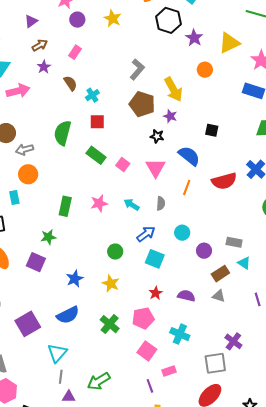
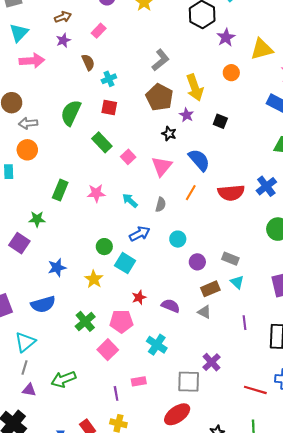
black square: (212, 130) -> (220, 121), moved
cyan square: (155, 259) -> (125, 263), moved
pink square: (147, 351) -> (108, 350), moved

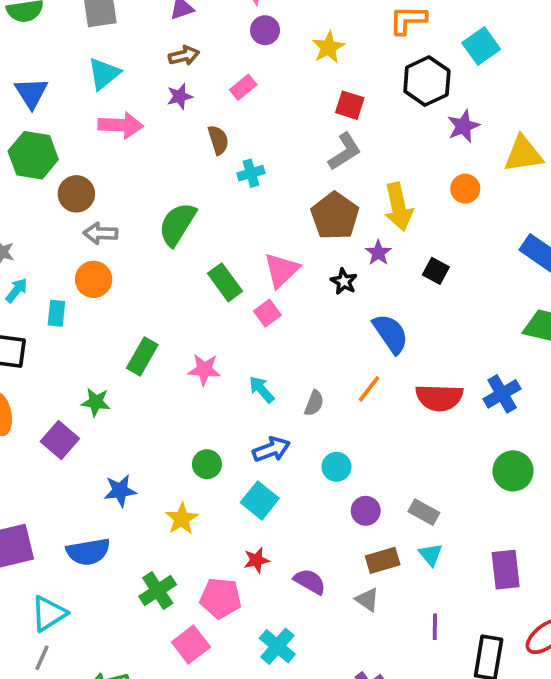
red square: (109, 108) -> (350, 105), moved
pink triangle: (162, 166) -> (281, 270), moved
cyan square: (125, 263) -> (260, 500), moved

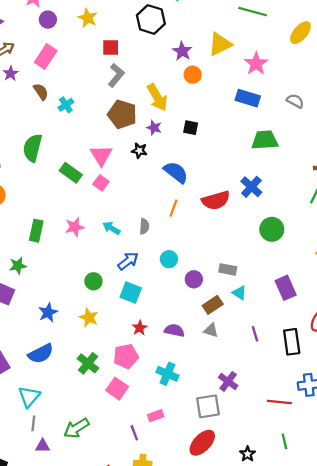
pink rectangle: (243, 87) -> (46, 57), size x1.5
purple star: (463, 126) -> (182, 51), moved

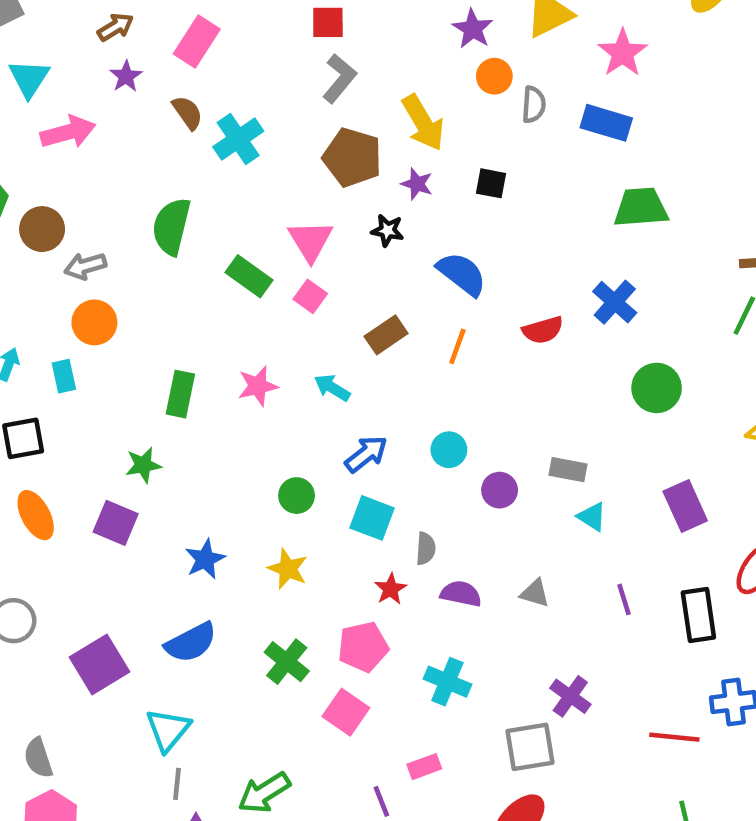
gray semicircle: (295, 101) -> (534, 105), moved, turned 66
cyan cross: (66, 105) -> (238, 139), size x1.5
red semicircle: (216, 200) -> (543, 330), size x0.7
gray semicircle: (144, 226) -> (426, 549), moved
brown rectangle: (213, 305) -> (386, 335), moved

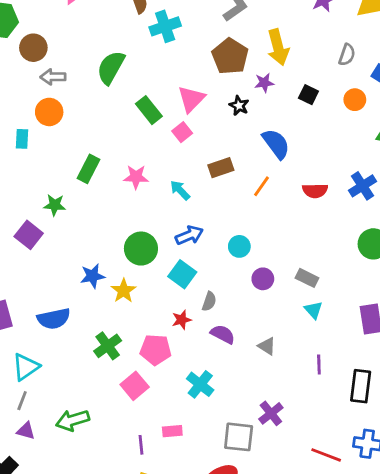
orange circle: (494, 76) -> (355, 100), moved
purple star: (417, 184) -> (264, 83), turned 30
green circle: (297, 496) -> (141, 249), size x1.5
blue star: (205, 559) -> (92, 276), moved

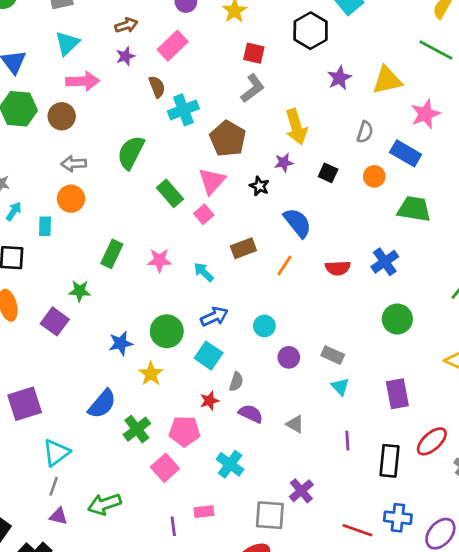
brown circle: (33, 48) -> (62, 116), moved
brown pentagon: (230, 56) -> (228, 139), moved
blue star: (92, 276) -> (121, 343), moved
blue semicircle: (54, 319) -> (102, 404), moved, turned -36

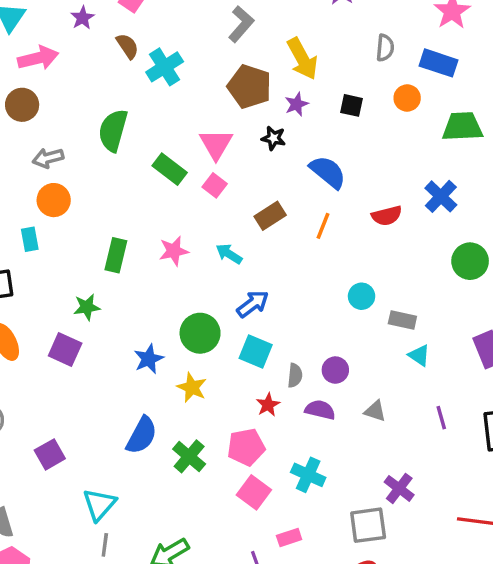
brown pentagon: (228, 139) -> (249, 86), moved
cyan circle: (264, 326) -> (362, 296), moved
purple circle: (289, 357) -> (335, 370), moved
purple square: (25, 404) -> (50, 454), size x0.7
pink square: (165, 468) -> (254, 492), moved

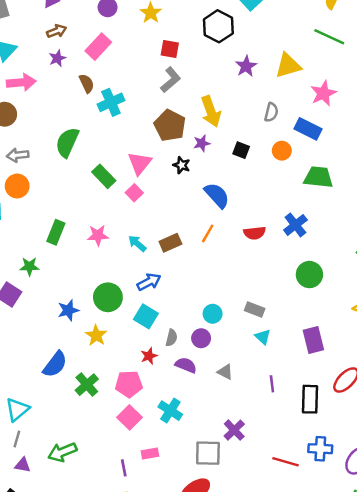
brown rectangle: (270, 216) -> (170, 243), moved
cyan circle: (362, 296) -> (213, 314), moved

